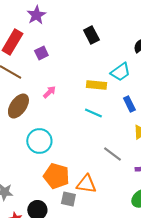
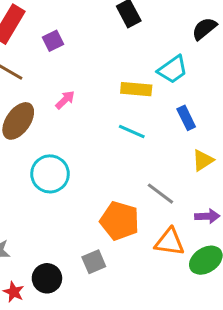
orange pentagon: (56, 176) -> (120, 221), moved
orange triangle: (86, 184) -> (170, 242), moved
gray square: (68, 199) -> (94, 262), turned -35

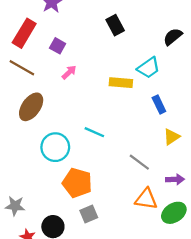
purple square: (53, 41) -> (58, 46), turned -35
pink arrow: (65, 100) -> (69, 72), moved
cyan line: (132, 132) -> (94, 132), moved
orange pentagon: (120, 221) -> (77, 183), moved

